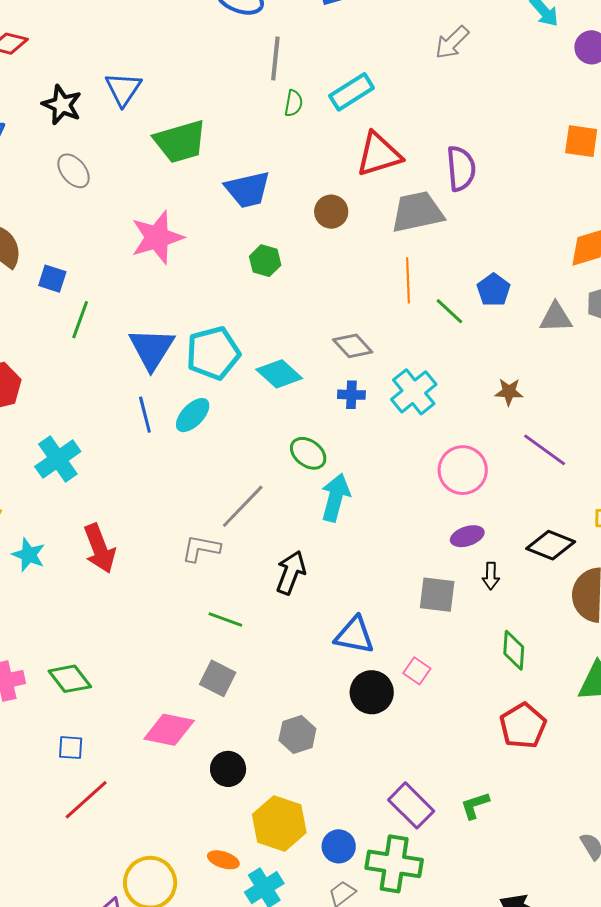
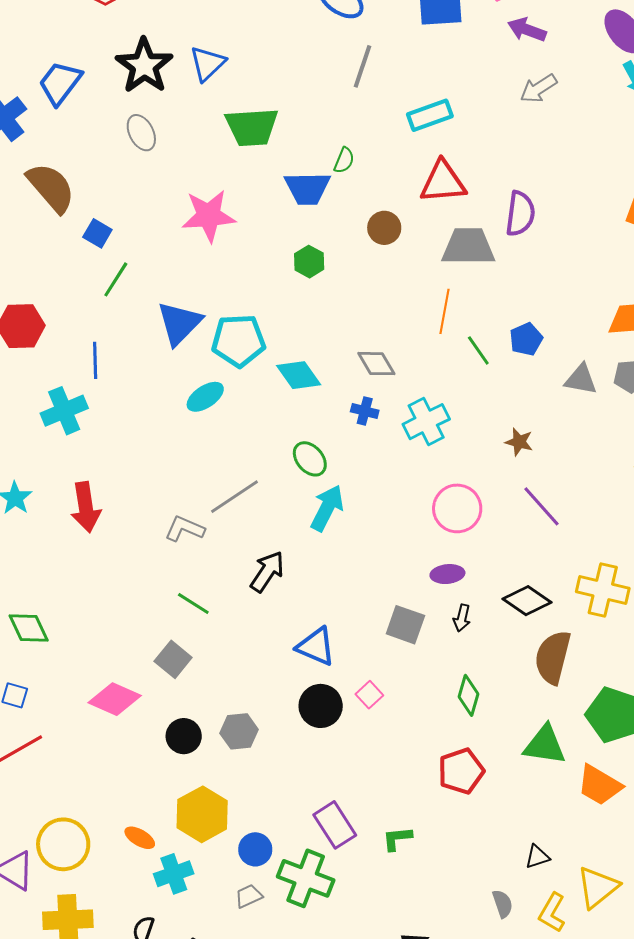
green semicircle: (294, 103) -> (344, 160), moved
black star: (62, 105) -> (144, 66), size x1.4
blue line: (145, 415) -> (95, 360), moved
black circle: (228, 769) -> (184, 736), moved

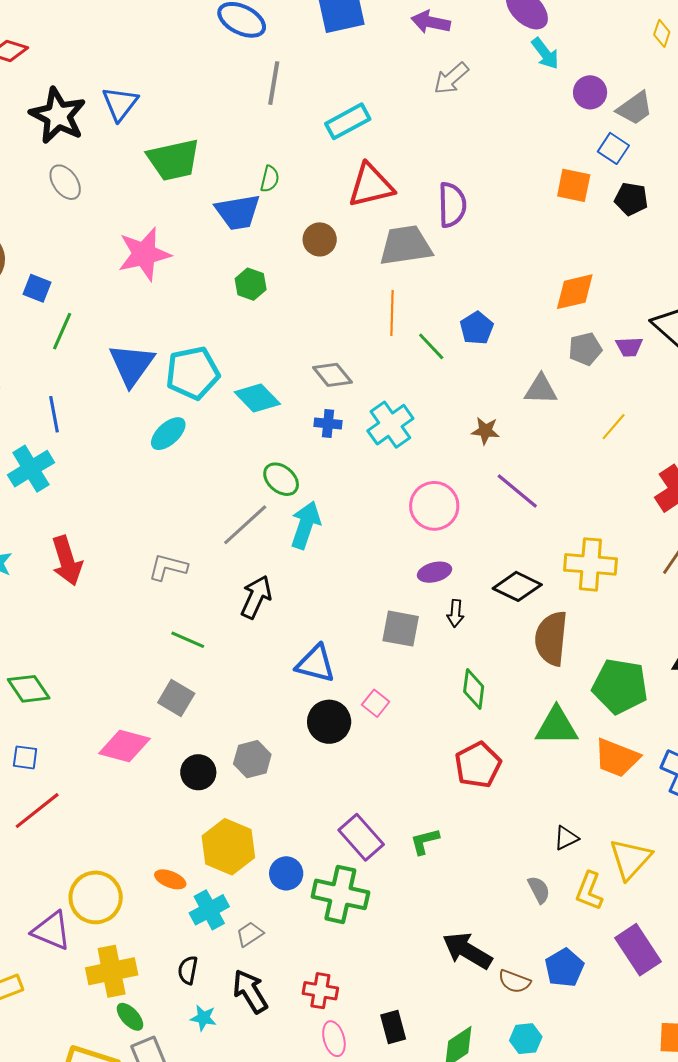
gray triangle: (581, 379) -> (541, 389), moved
gray line: (235, 497) -> (245, 525), moved
gray trapezoid: (249, 896) -> (250, 934), moved

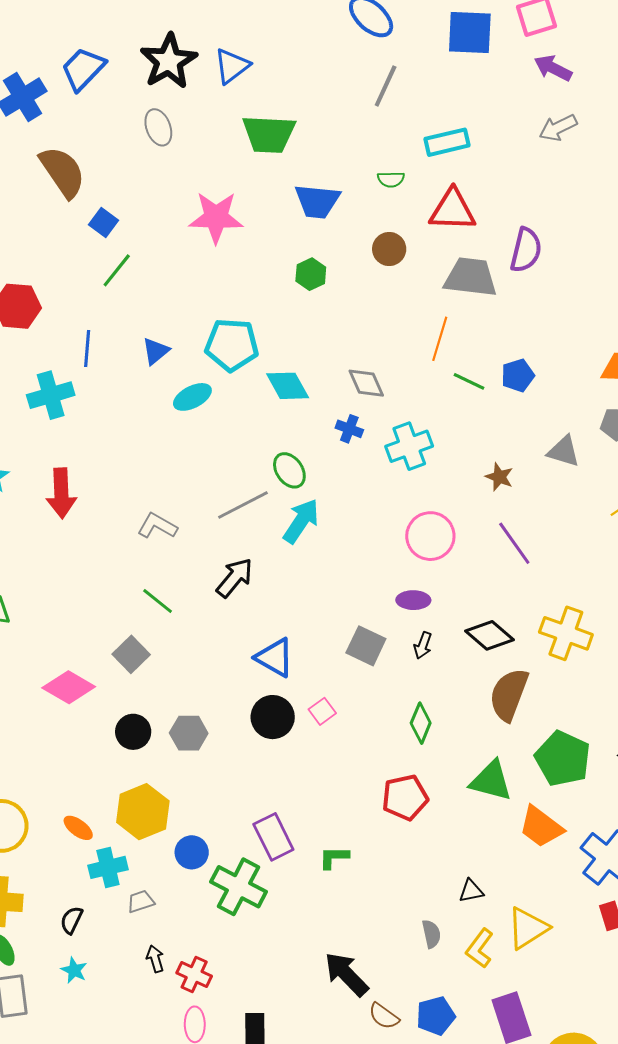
green semicircle: (270, 179) -> (391, 179), moved, turned 60
green line: (431, 346) -> (469, 381), turned -36
blue triangle: (132, 365) -> (156, 351), moved, size x0.6
black arrow: (250, 991) -> (155, 959), moved, size x0.6

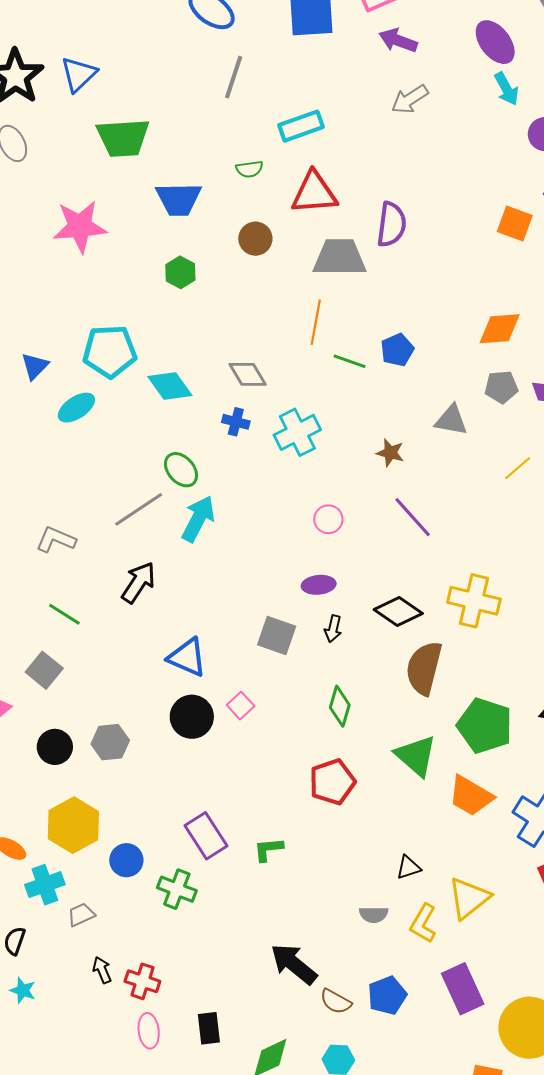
pink circle: (430, 536) -> (328, 519), size x0.6
green triangle: (491, 781) -> (416, 756), turned 33
green cross: (239, 887) -> (177, 889), size x0.7
gray semicircle: (431, 934) -> (374, 915), turned 108

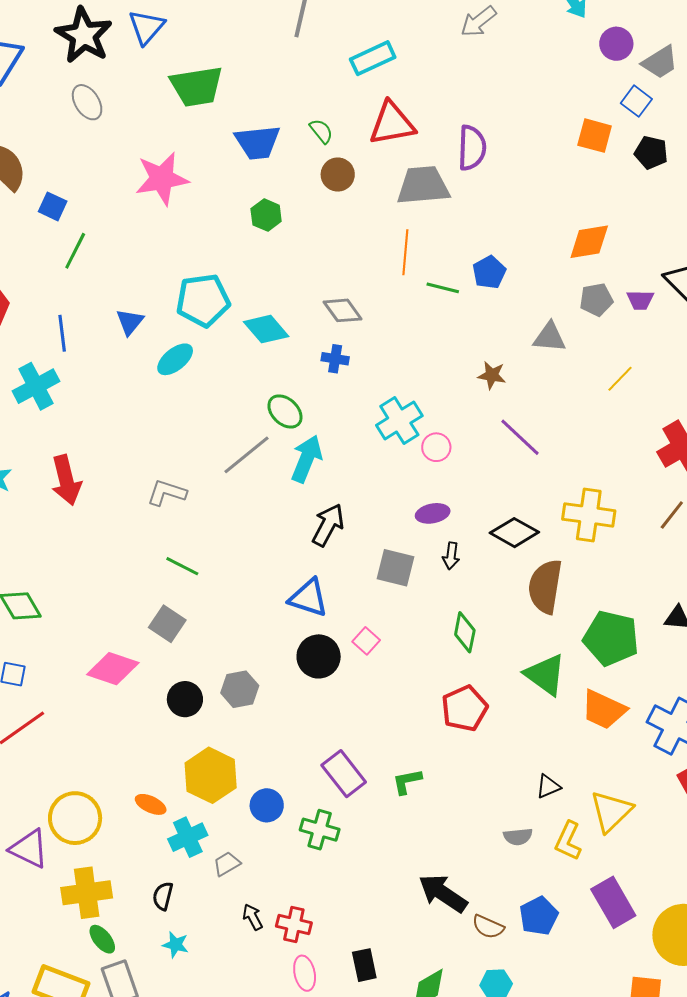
green semicircle: (249, 169) -> (321, 131), moved, turned -116
cyan cross: (297, 432) -> (399, 421), moved
black arrow: (138, 582) -> (328, 525), moved

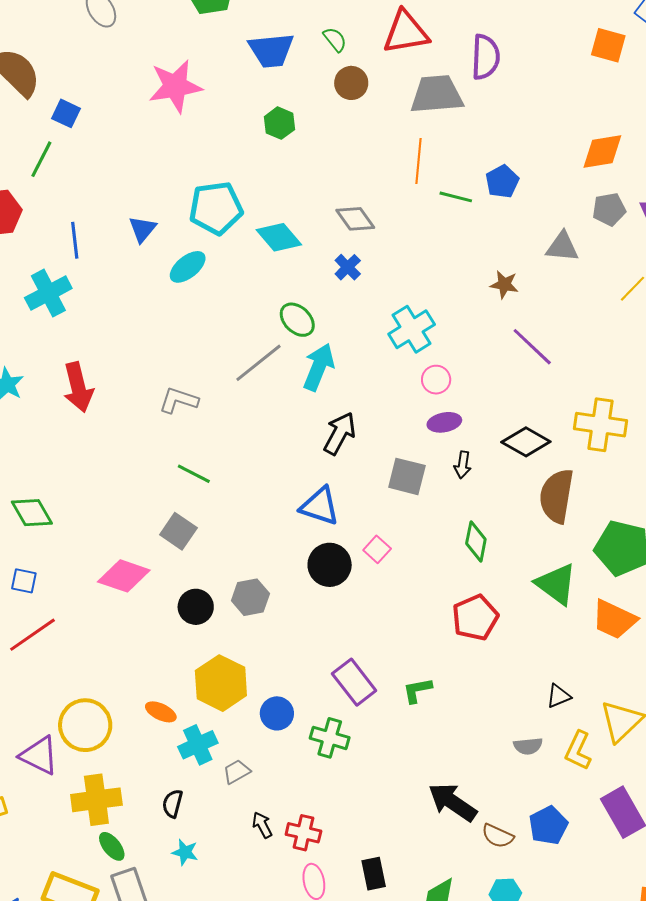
green line: (75, 251) -> (41, 159), moved
blue cross: (335, 359) -> (348, 267), turned 36
pink circle: (436, 447) -> (436, 380), moved

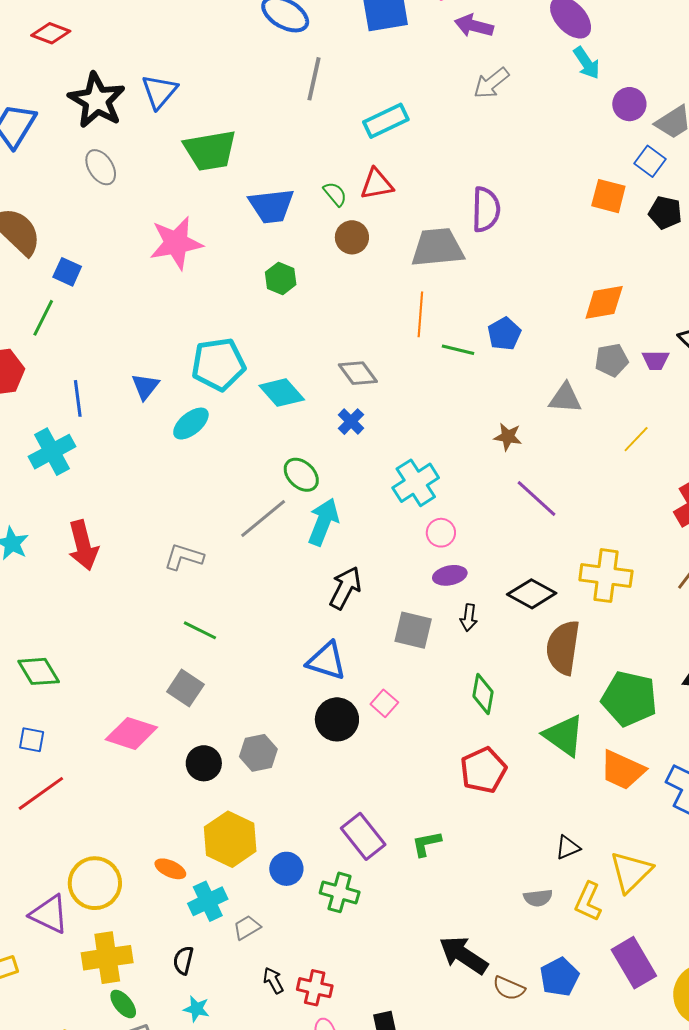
red triangle: (406, 32) -> (377, 184), moved, size x0.7

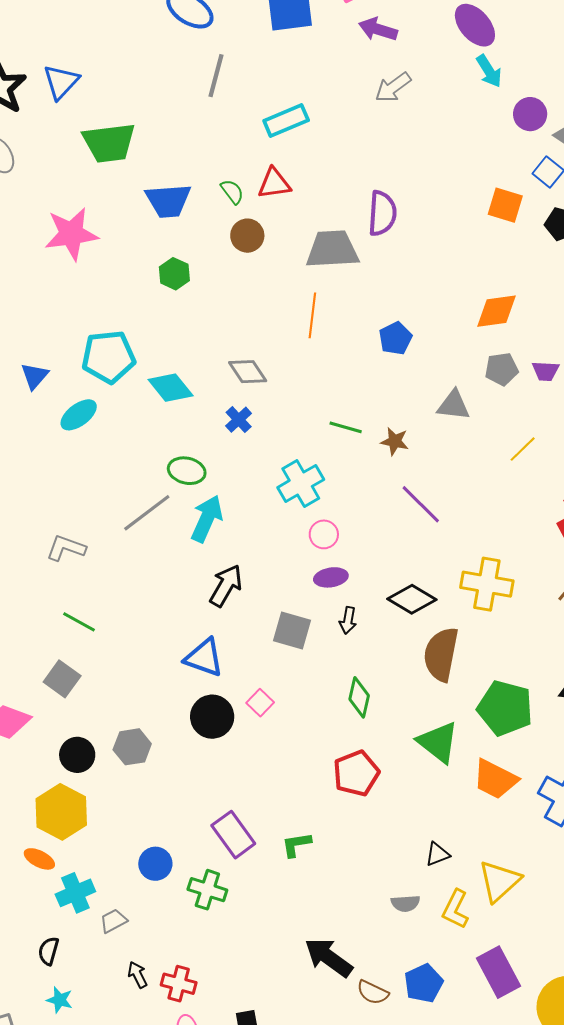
green line: (458, 350) -> (346, 427), moved
green ellipse: (301, 475) -> (187, 471), turned -33
yellow hexagon: (230, 839) -> (61, 812), moved

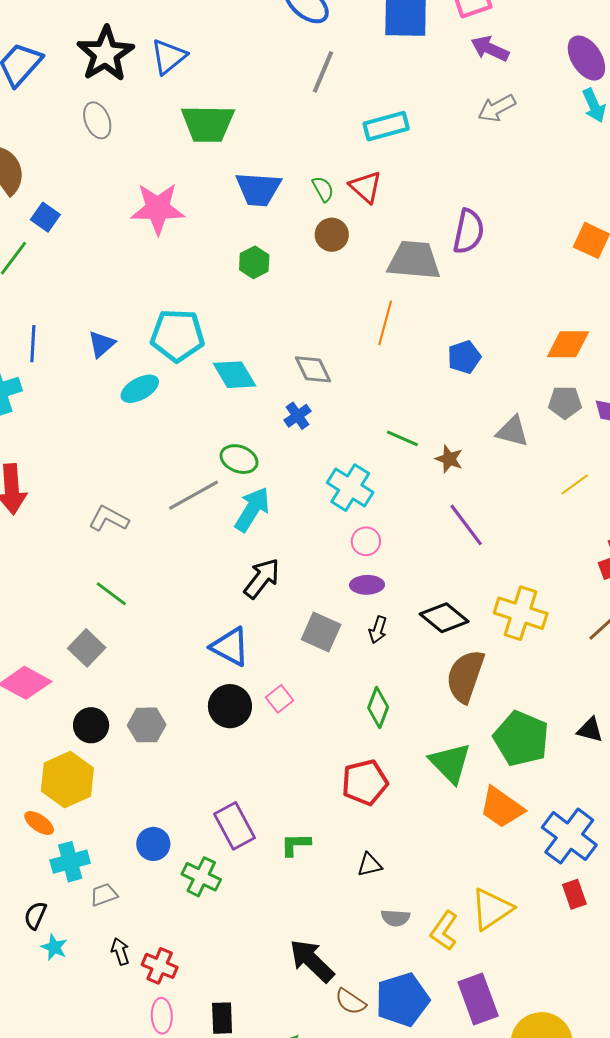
red triangle: (274, 184) -> (366, 187), turned 42
cyan cross: (301, 483) -> (350, 488), turned -36
black triangle: (437, 854) -> (369, 865), moved
blue pentagon: (424, 983) -> (402, 1000), size x1.4
cyan star: (60, 1000) -> (54, 947), moved

